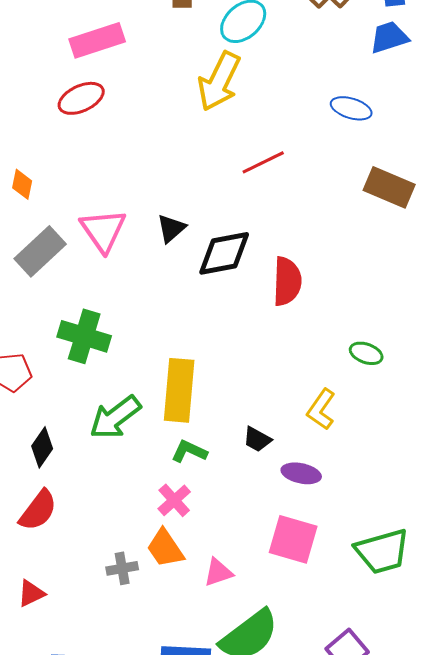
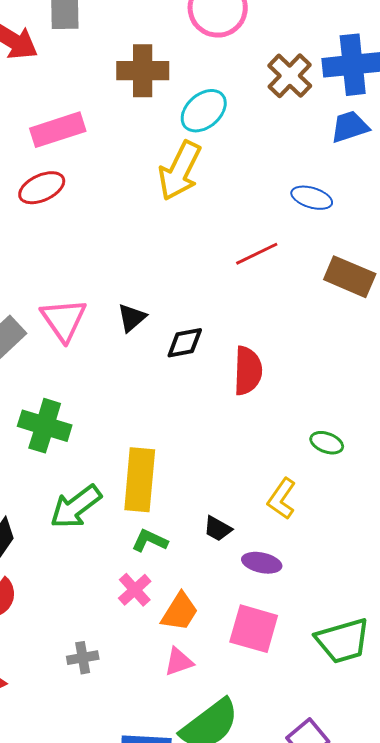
red line: (263, 162) -> (257, 254), moved
black diamond: (224, 253) -> (185, 343), size x0.7
orange trapezoid: (165, 548) -> (180, 612), moved, turned -114

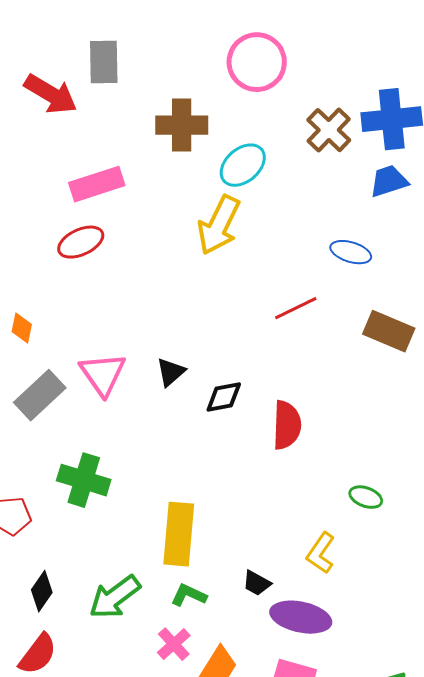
green arrow: (76, 507) -> (115, 597), moved
purple ellipse: (262, 563) -> (301, 617), size x1.5

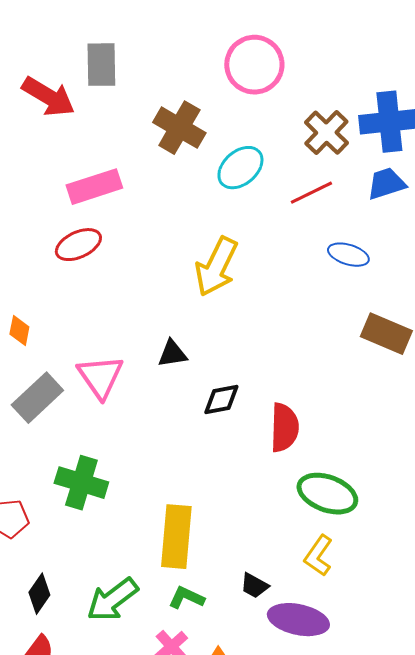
brown cross: (182, 125) -> (179, 128), turned 30
yellow arrow: (219, 225) -> (216, 267), moved
red line: (296, 308) -> (311, 193), moved
black triangle: (171, 372) -> (172, 354), moved, turned 32
green ellipse: (366, 497) -> (327, 494), moved, size x1.8

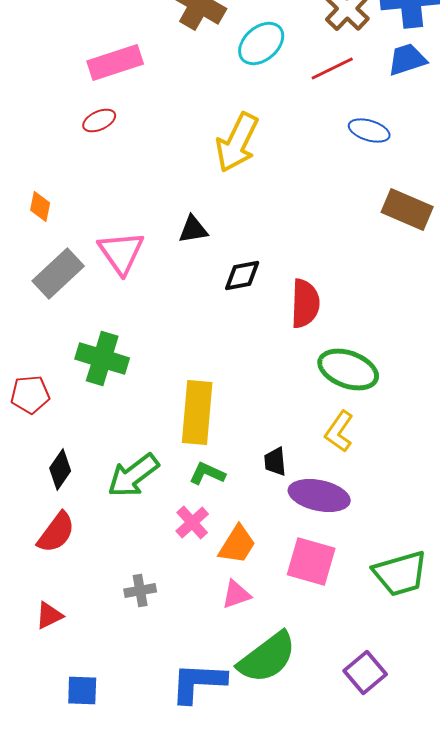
red ellipse: (78, 245) -> (99, 120), size x0.7
black trapezoid: (254, 586) -> (275, 462), turned 56

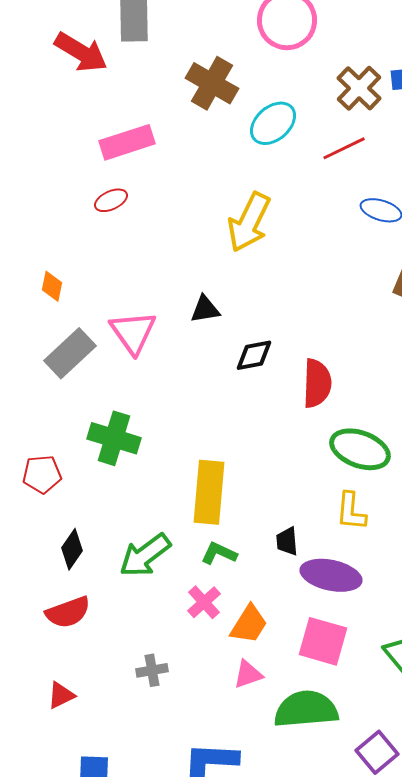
yellow L-shape: (339, 432) -> (351, 511), turned -30
red semicircle: (56, 532) -> (68, 612), turned 33
green semicircle: (267, 658) -> (306, 709), moved, turned -148

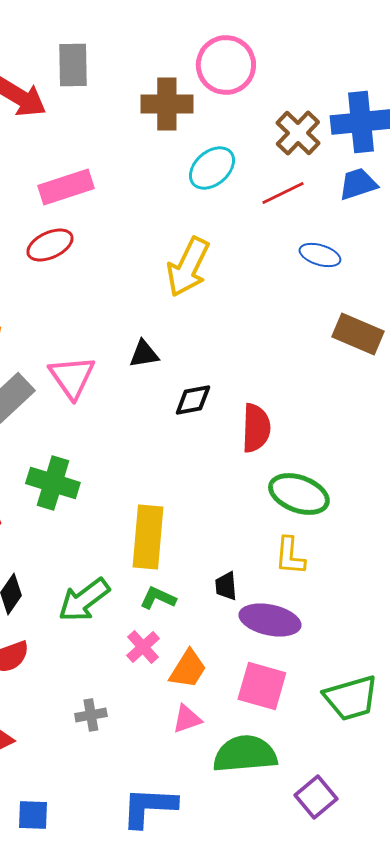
brown cross: (212, 83) -> (167, 104), moved, turned -30
red ellipse: (111, 200) -> (50, 245), size x1.4

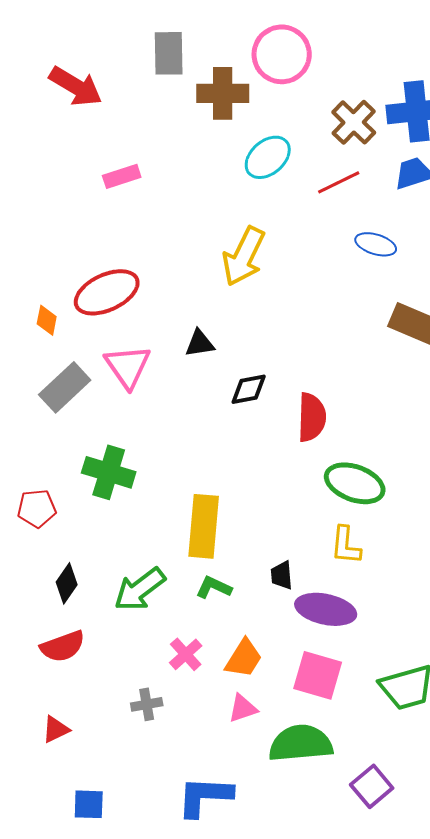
gray rectangle: (73, 65) -> (169, 53), moved
pink rectangle: (66, 187) -> (122, 176), size x0.7
red ellipse: (50, 245) -> (107, 292), moved, size x1.4
pink cross: (143, 647) -> (186, 654), moved

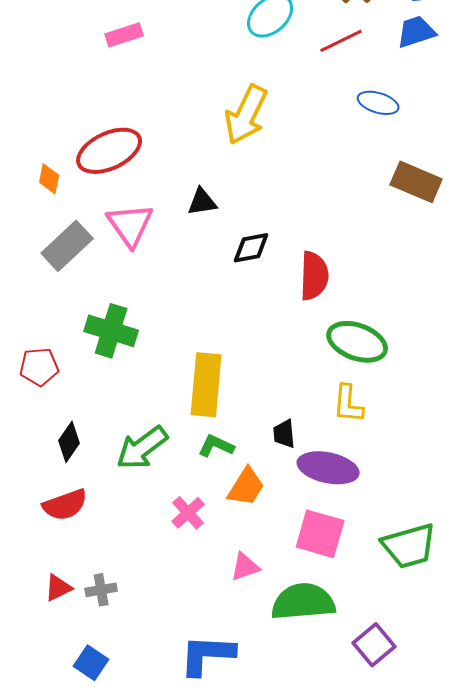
orange trapezoid: (244, 658) -> (246, 487), moved
gray cross: (147, 704) -> (101, 590), moved
blue square: (89, 804) -> (91, 663), turned 32

